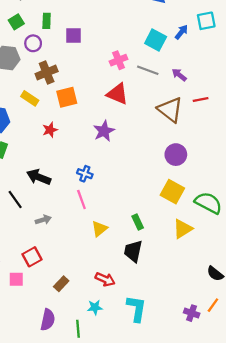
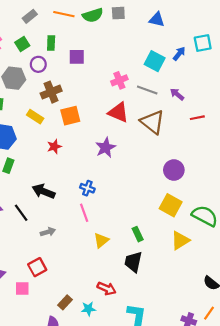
brown triangle: (170, 110) -> (152, 122), moved
brown rectangle: (61, 284) -> (65, 302), moved
cyan star: (95, 307) -> (88, 309), moved

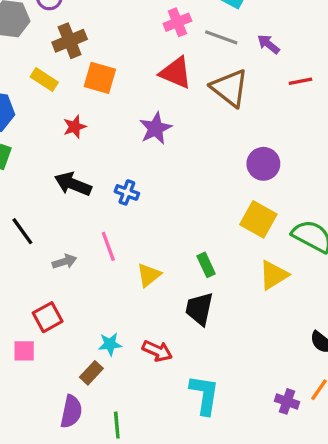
orange square: (70, 116) -> (100, 78), turned 30
black arrow: (44, 191) -> (73, 184), moved
pink line: (84, 213) -> (108, 246), moved
cyan star: (88, 309) -> (110, 344), moved

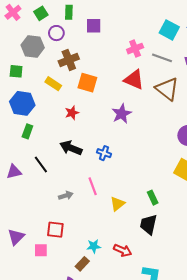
black line: (22, 231) -> (41, 164), moved
red square: (48, 317) -> (55, 230), turned 36

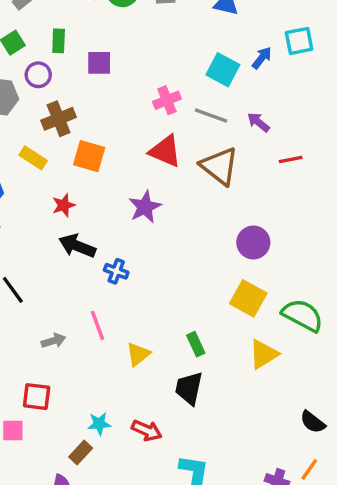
black arrow: (71, 148) -> (77, 246), moved

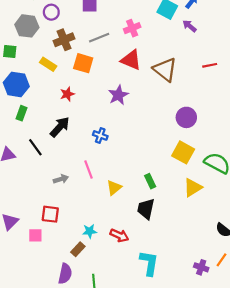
gray line: (211, 115) -> (99, 38), moved, turned -42
purple arrow: (258, 122) -> (190, 26), moved
black arrow: (77, 246) -> (60, 127), moved, turned 110

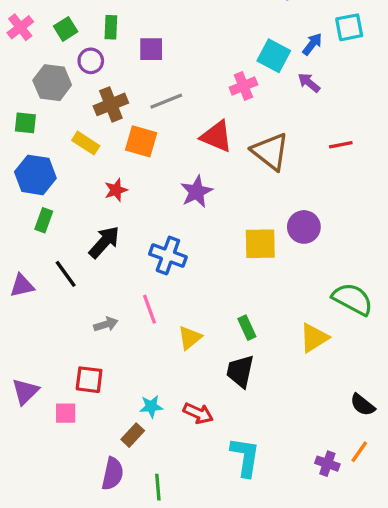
pink cross: (132, 28) -> (243, 86), moved
blue cross: (100, 135) -> (168, 255), size x1.5
yellow square: (183, 152) -> (260, 244), moved, turned -30

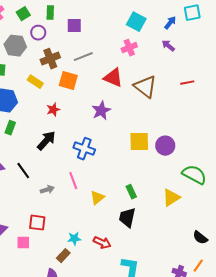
cyan square: (274, 56) -> (136, 22), moved
purple circle: (304, 227) -> (165, 146), moved
black line: (66, 274) -> (23, 171), moved

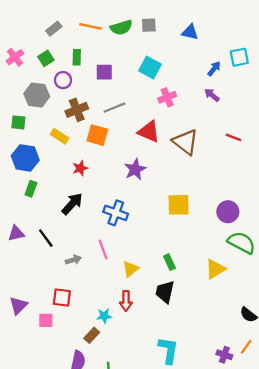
cyan square: (136, 22) -> (150, 68), moved
red line: (187, 83) -> (234, 137), turned 32
purple circle: (165, 146) -> (228, 212), moved
red arrow: (102, 243) -> (126, 301), moved, turned 66

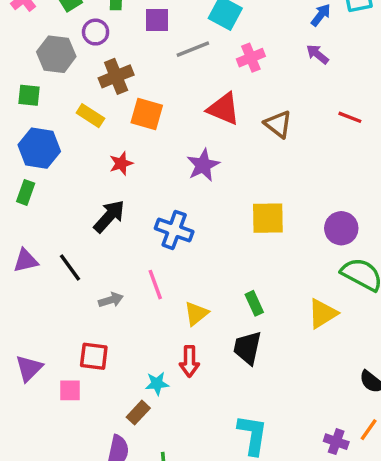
gray line: (115, 108) -> (193, 49), moved
brown triangle: (185, 142) -> (278, 124), size x0.7
green rectangle: (31, 189) -> (26, 192), moved

